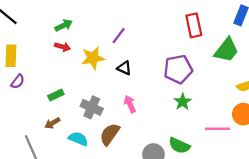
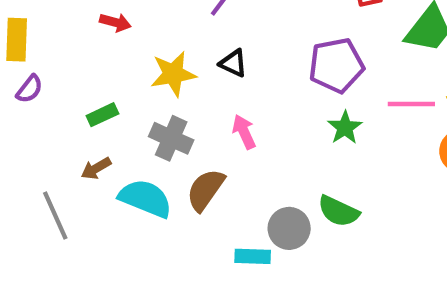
yellow star: (93, 58) -> (173, 74), moved
pink line: (217, 129) -> (411, 104), moved
cyan semicircle: (78, 139) -> (145, 198), size x1.4

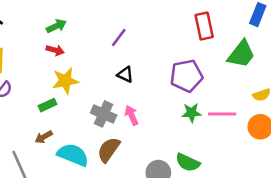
yellow star: (173, 74) -> (65, 81), moved
pink line: (411, 104) -> (222, 114), moved
green star: (345, 128) -> (191, 113), turned 30
gray cross: (171, 138) -> (104, 114), moved

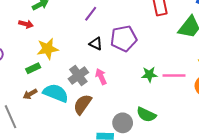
red arrow: (55, 50) -> (26, 24), moved
purple pentagon: (186, 76) -> (124, 38), moved
gray cross: (104, 114) -> (78, 76), turned 30
cyan semicircle: (73, 155) -> (56, 93), moved

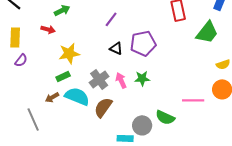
green rectangle: (33, 68) -> (63, 76), moved
green star: (149, 74) -> (142, 78), moved
pink line: (174, 76) -> (193, 100), moved

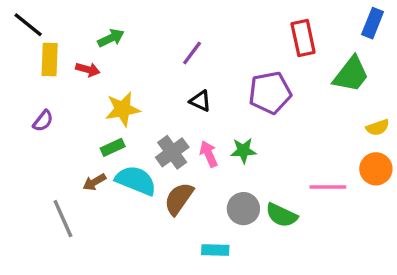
yellow rectangle: (15, 37) -> (50, 60), moved
purple pentagon: (143, 43) -> (270, 93), moved
gray circle: (142, 125) -> (243, 209), moved

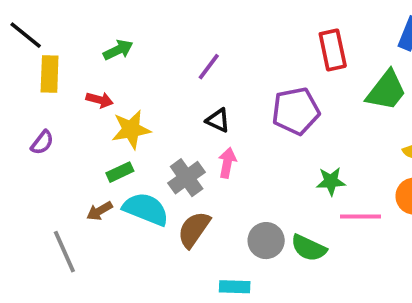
red arrow: (88, 69) -> (100, 100), moved
green star: (243, 151) -> (331, 181), moved
pink arrow: (209, 154) -> (227, 163), moved, turned 35

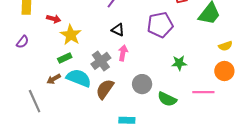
yellow star: (131, 130) -> (71, 35), turned -30
pink line: (360, 216) -> (203, 92), moved
gray circle: (266, 241) -> (142, 84), moved

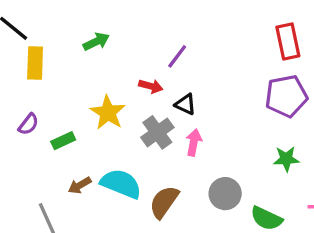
red arrow: (54, 19) -> (151, 86), moved
purple pentagon: (160, 25) -> (286, 96), moved
green rectangle: (65, 58) -> (63, 141), moved
gray cross: (101, 61) -> (157, 132), moved

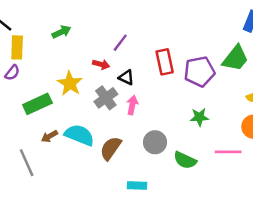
red rectangle: (288, 42) -> (165, 62), moved
purple semicircle: (28, 124) -> (12, 73), moved
green rectangle: (63, 141) -> (37, 104), size x1.6

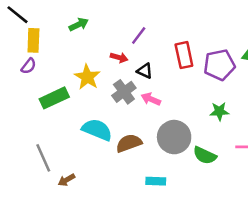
pink arrow: (132, 105) -> (151, 99), turned -78
brown arrow: (49, 136) -> (66, 180), moved
gray circle: (155, 142) -> (174, 137), size x1.4
brown semicircle: (111, 148) -> (129, 143), turned 35

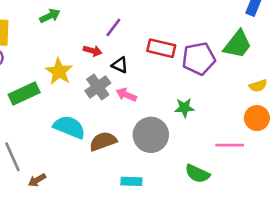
red rectangle: (184, 55) -> (161, 48), turned -65
green star: (219, 111) -> (184, 108), moved
green semicircle: (205, 155) -> (197, 174), moved

